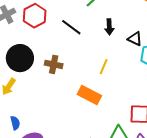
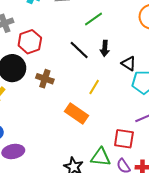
red hexagon: (35, 16) -> (30, 42), moved
black line: (71, 27) -> (79, 50), moved

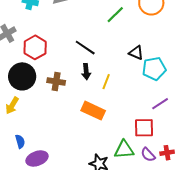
green line: (94, 19) -> (115, 15), moved
black arrow: (105, 48) -> (86, 72), moved

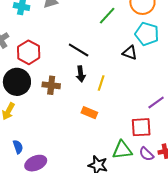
cyan pentagon: (154, 69) -> (147, 34), moved, turned 30
orange rectangle: (93, 111) -> (89, 113), size x0.7

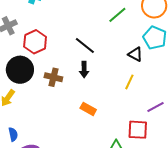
yellow line: (101, 83) -> (129, 82), moved

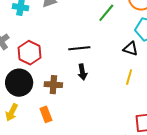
black line: (85, 46) -> (79, 48), turned -35
orange rectangle: (88, 109) -> (46, 114), moved, turned 49

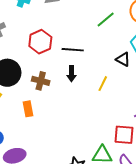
red hexagon: (30, 53) -> (40, 42), moved
yellow line: (129, 77) -> (103, 84), moved

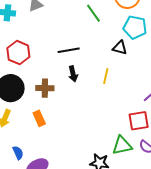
green line: (106, 20) -> (93, 13), turned -72
red hexagon: (40, 42) -> (18, 53), moved

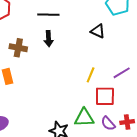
black triangle: (120, 48) -> (98, 31), moved
yellow line: (106, 76) -> (91, 75), moved

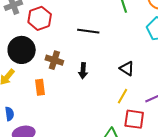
black triangle: (98, 31) -> (127, 68), moved
black arrow: (49, 39) -> (83, 71), moved

